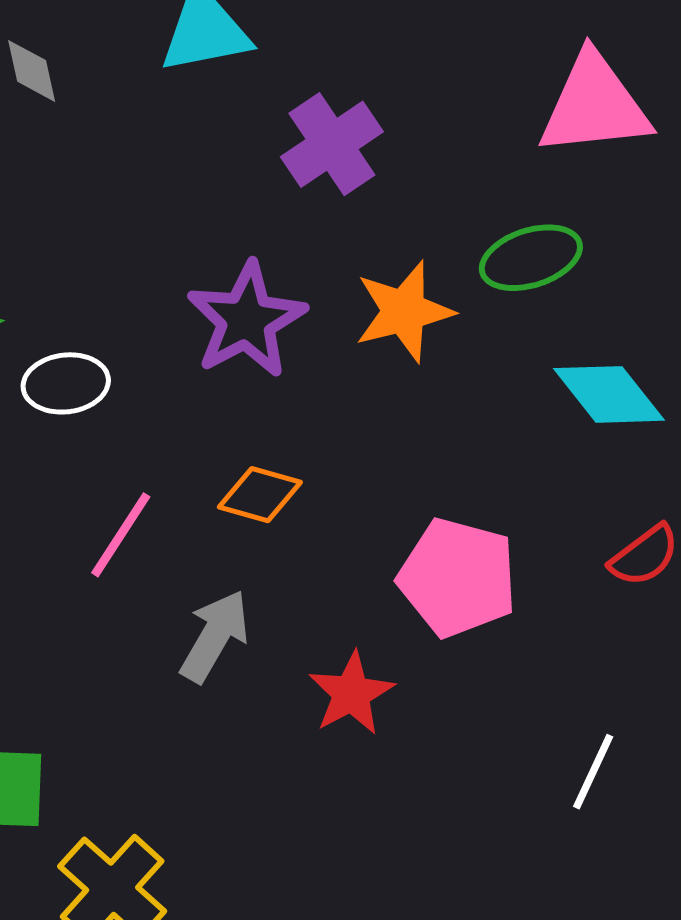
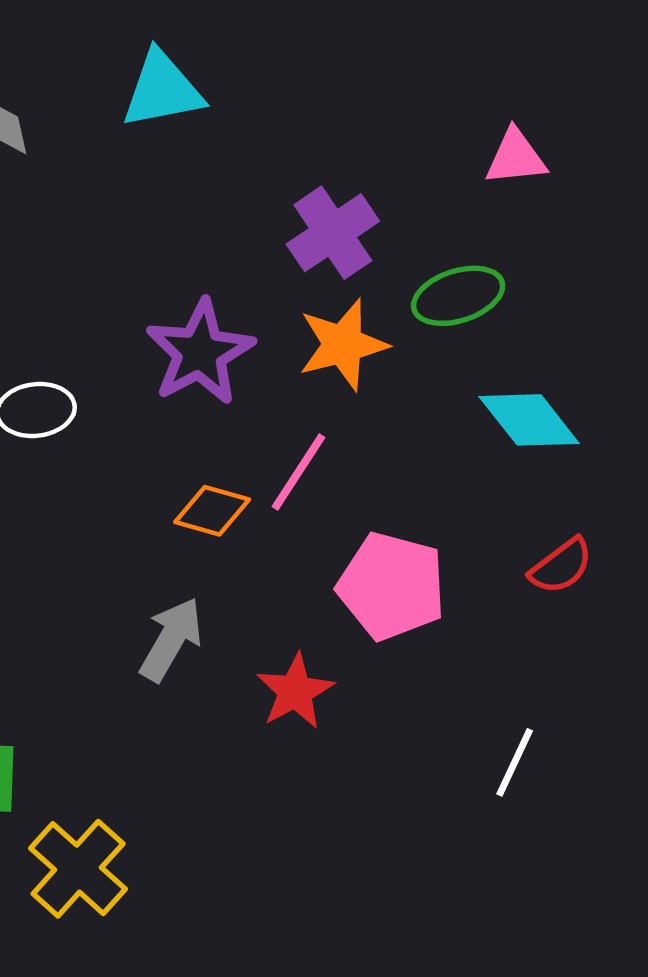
pink triangle: (594, 105) -> (516, 157), size x0.6
purple cross: (332, 144) -> (333, 233), moved
pink line: (121, 535) -> (299, 472), moved

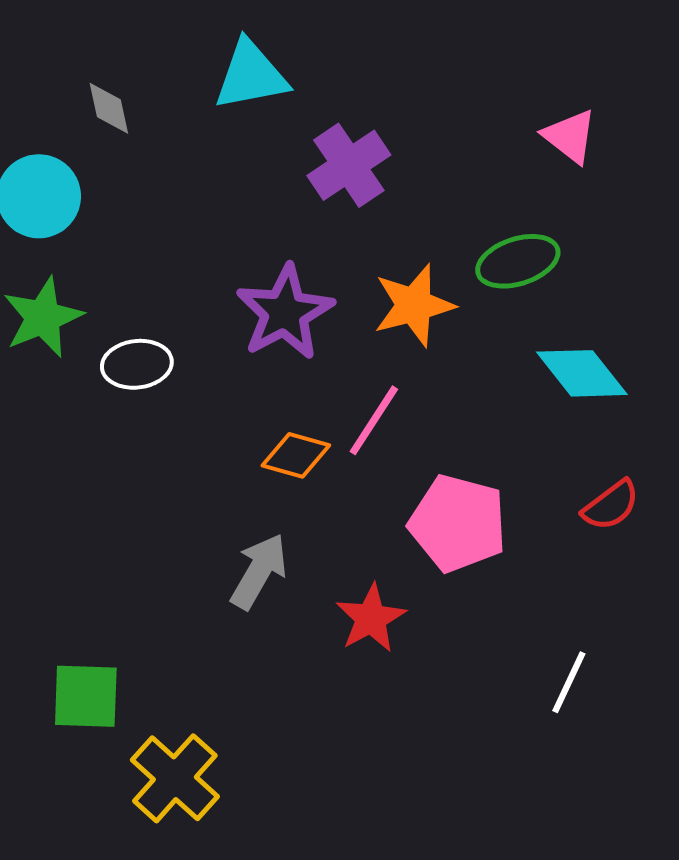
pink triangle: (516, 157) -> (570, 136), turned 44
purple cross: (333, 233) -> (349, 165), moved

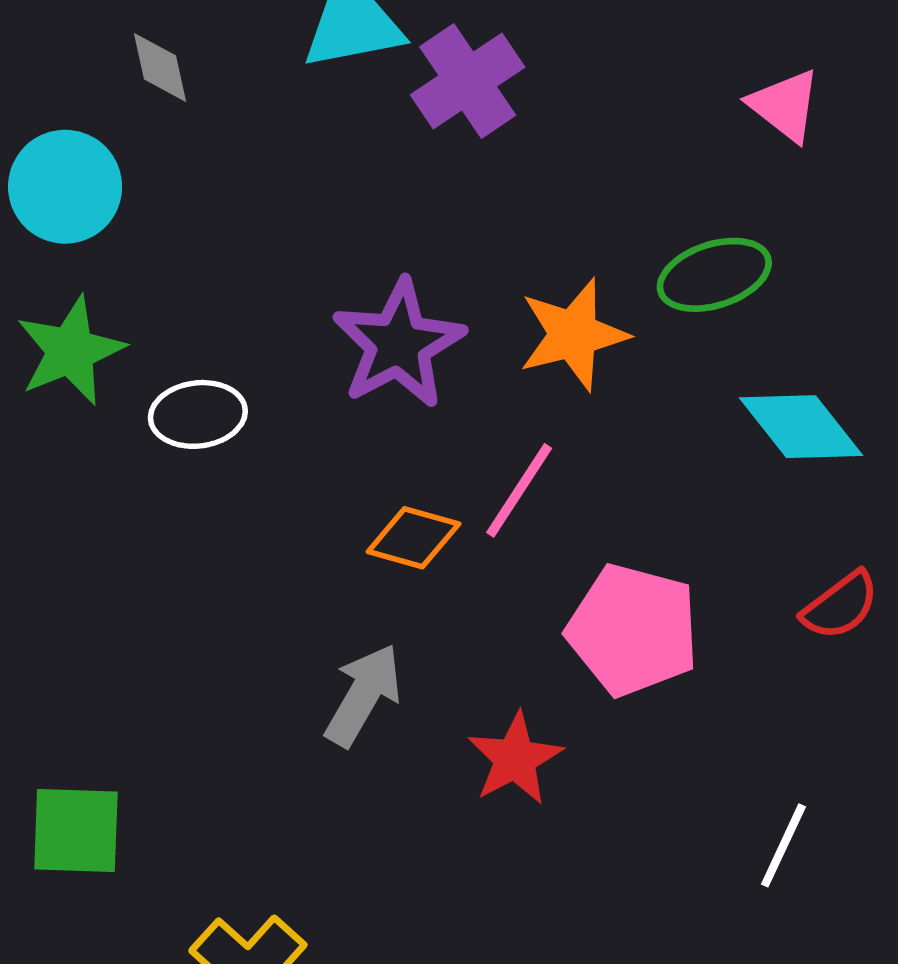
purple cross: (349, 165) -> (468, 81), moved
green square: (86, 696) -> (76, 831), moved

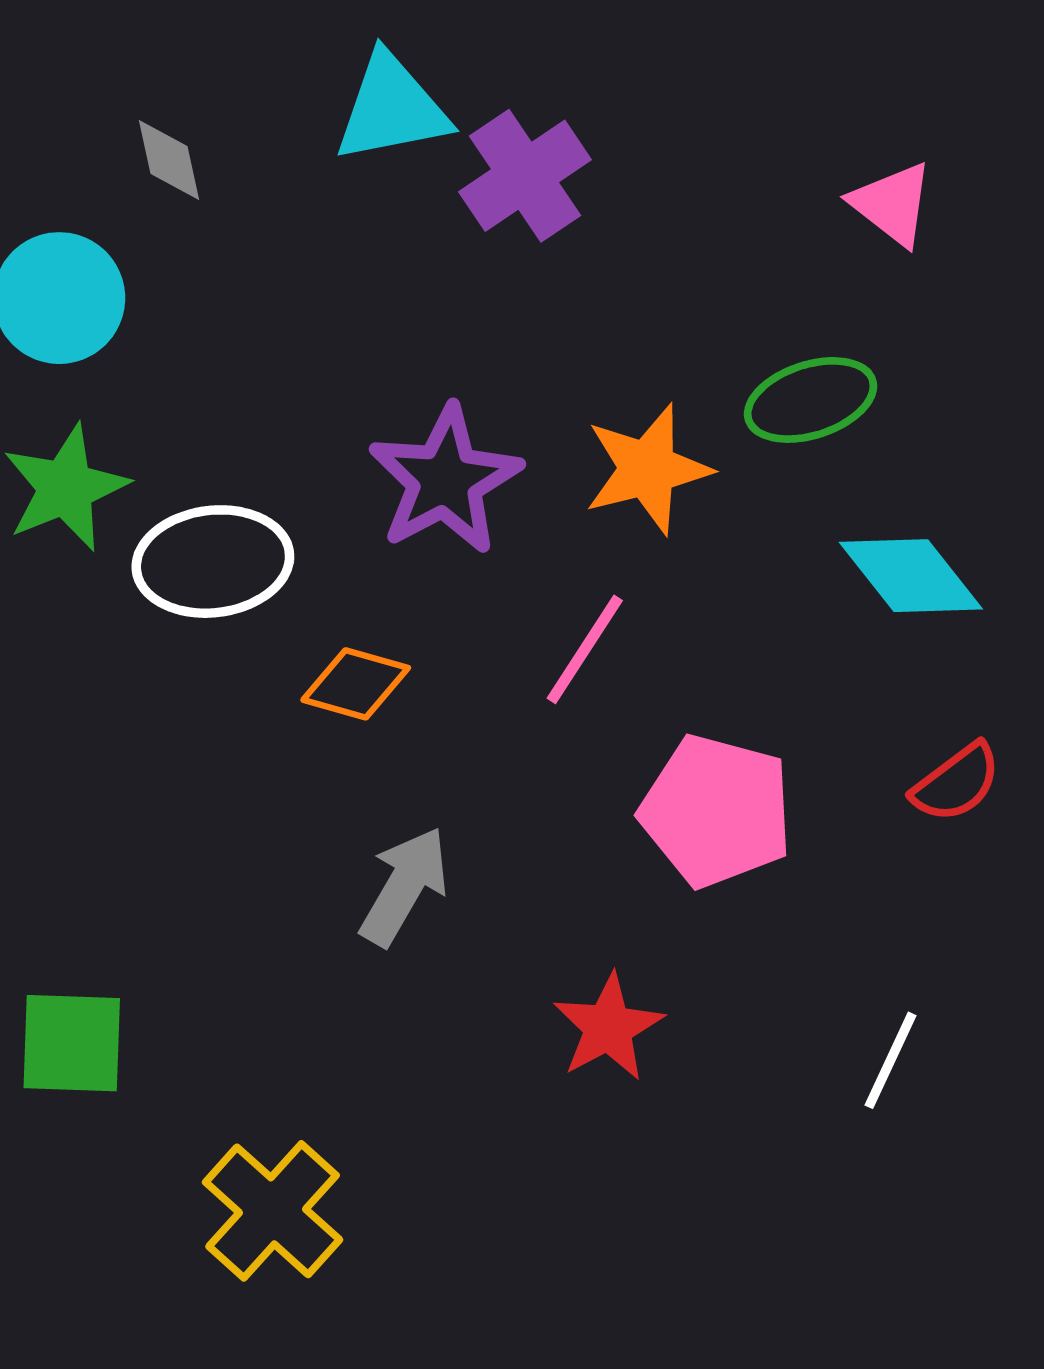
white ellipse: (198, 414) -> (213, 562), size x1.4
orange diamond: (413, 538) -> (356, 684), moved
red star: (515, 759) -> (608, 1027), moved

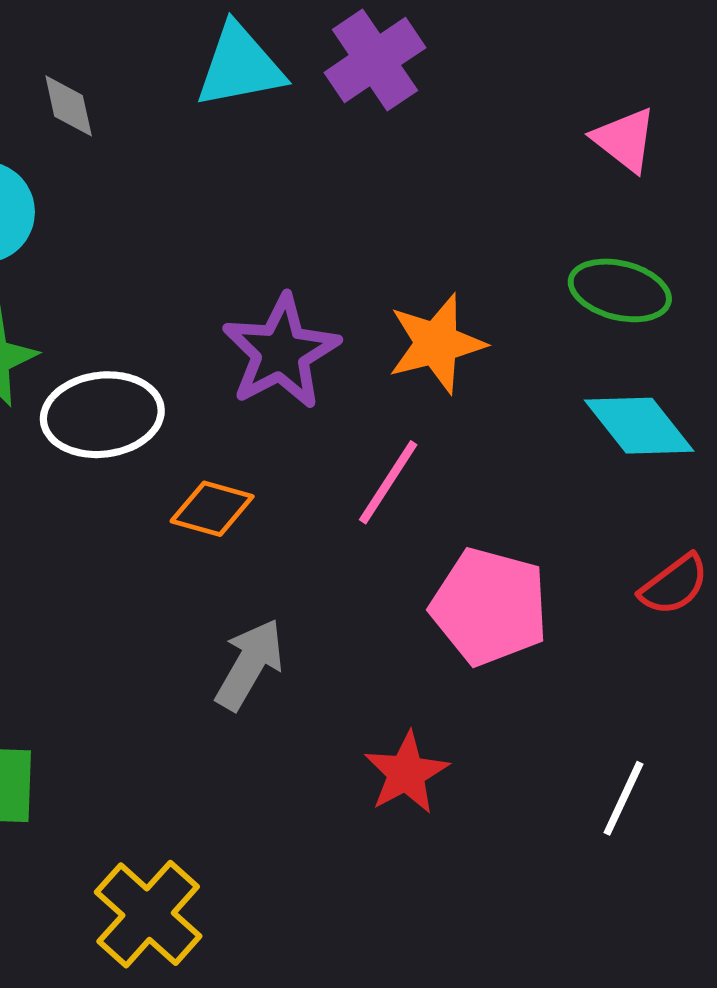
purple cross: (525, 176) -> (375, 60), moved
green ellipse: (811, 400) -> (620, 290), moved, turned 32

